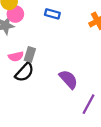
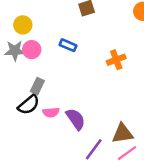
pink circle: (15, 14) -> (32, 50), moved
pink semicircle: (16, 56) -> (51, 112), moved

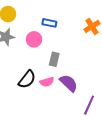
pink circle: (32, 50) -> (34, 39), moved
gray rectangle: (37, 86) -> (54, 59), moved

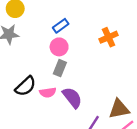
blue rectangle: (49, 23) -> (61, 26), turned -56
pink circle: (34, 39) -> (59, 47), moved

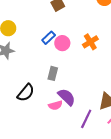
pink circle: (59, 47) -> (62, 43), moved
pink semicircle: (48, 92) -> (55, 105), moved

